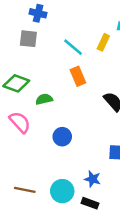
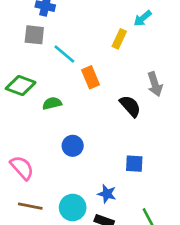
cyan line: (73, 47) -> (64, 54), moved
pink semicircle: (20, 122) -> (22, 168), moved

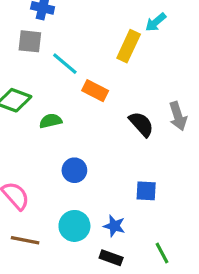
yellow rectangle: (119, 39) -> (129, 46), size x1.4
orange rectangle: (90, 77) -> (95, 91), turned -40
gray arrow: (155, 84) -> (178, 116), moved
cyan circle: (73, 207) -> (74, 226), moved

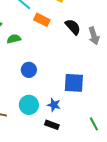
black semicircle: (141, 124) -> (73, 27), moved
blue square: (146, 191) -> (74, 83), size x1.5
green line: (162, 253) -> (94, 124), moved

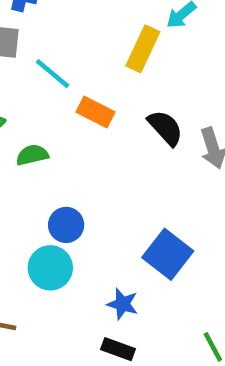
blue square: (74, 83) -> (168, 254), turned 35
cyan circle: (29, 105) -> (50, 268), moved

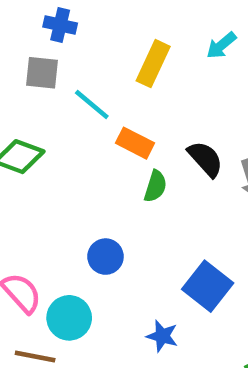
yellow rectangle: (143, 49) -> (153, 64), moved
green semicircle: (32, 155) -> (155, 186), moved, turned 120
cyan circle: (50, 268) -> (69, 318), moved

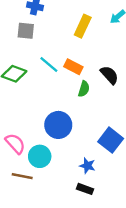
cyan line: (92, 104) -> (49, 64), moved
blue circle: (105, 257) -> (58, 125), size x1.5

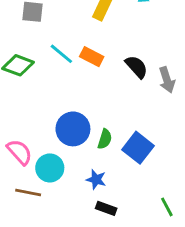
green semicircle: (84, 89) -> (105, 139), moved
blue star: (87, 166) -> (96, 180), moved

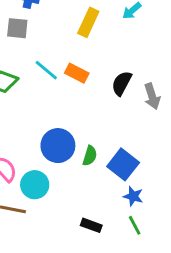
black semicircle: (137, 67) -> (122, 83), turned -110
blue star: (96, 180) -> (133, 196), moved
green line: (167, 207) -> (135, 225), moved

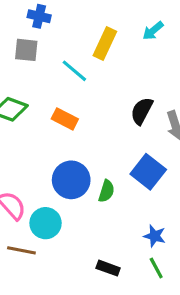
cyan line: (46, 70) -> (74, 71), moved
orange rectangle: (77, 73) -> (65, 119), moved
blue square: (123, 164) -> (148, 172), moved

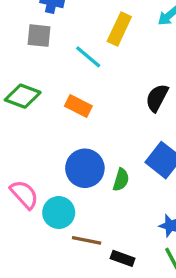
brown line: (21, 250) -> (87, 240), moved

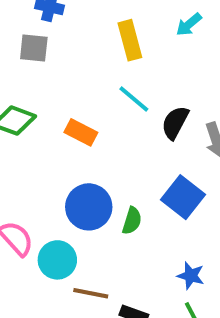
yellow rectangle: (119, 29) -> (130, 40), turned -40
cyan line: (88, 57) -> (134, 99), moved

